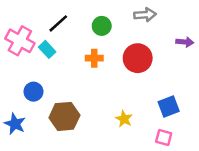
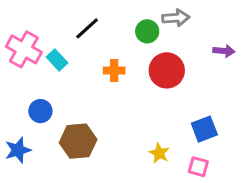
black line: (58, 23) -> (87, 28), moved
green circle: (102, 26) -> (147, 31), moved
yellow star: (124, 119) -> (159, 153), moved
blue star: (15, 124) -> (18, 150), turned 30

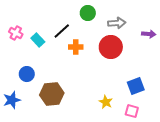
gray arrow: (176, 18) -> (117, 23), moved
black line: (87, 28) -> (62, 31), moved
green circle: (147, 31) -> (88, 13), moved
pink cross: (24, 49) -> (16, 33), size x0.6

